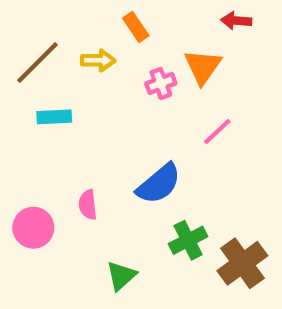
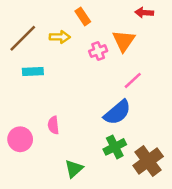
blue semicircle: (159, 184) -> (117, 112), moved

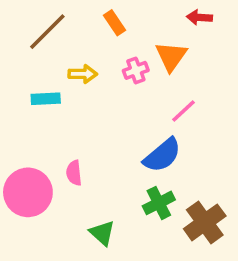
yellow arrow: (60, 37) -> (83, 74), moved
brown line: (23, 38) -> (47, 32), moved
pink circle: (20, 139) -> (28, 192), size x1.4
green triangle: (74, 169) -> (102, 233), turned -36

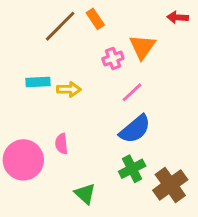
red arrow: (199, 17) -> (178, 17), moved
brown line: (47, 32) -> (60, 26), moved
yellow arrow: (83, 74) -> (69, 89), moved
pink line: (184, 111) -> (132, 92), moved

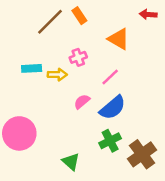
orange triangle: (142, 47) -> (119, 39), turned -35
pink cross: (113, 59) -> (78, 57), moved
pink semicircle: (62, 144) -> (82, 102), moved, turned 56

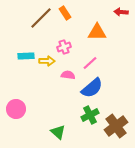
orange triangle: (119, 39) -> (97, 32), turned -30
pink semicircle: (82, 102) -> (68, 75), moved, turned 48
pink circle: (19, 133) -> (16, 109), size x0.7

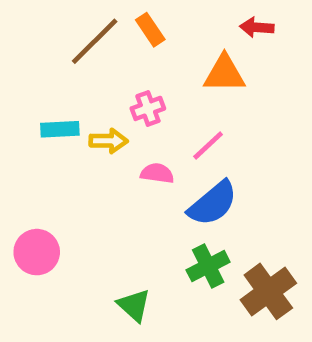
red arrow: (121, 12) -> (257, 27), moved

